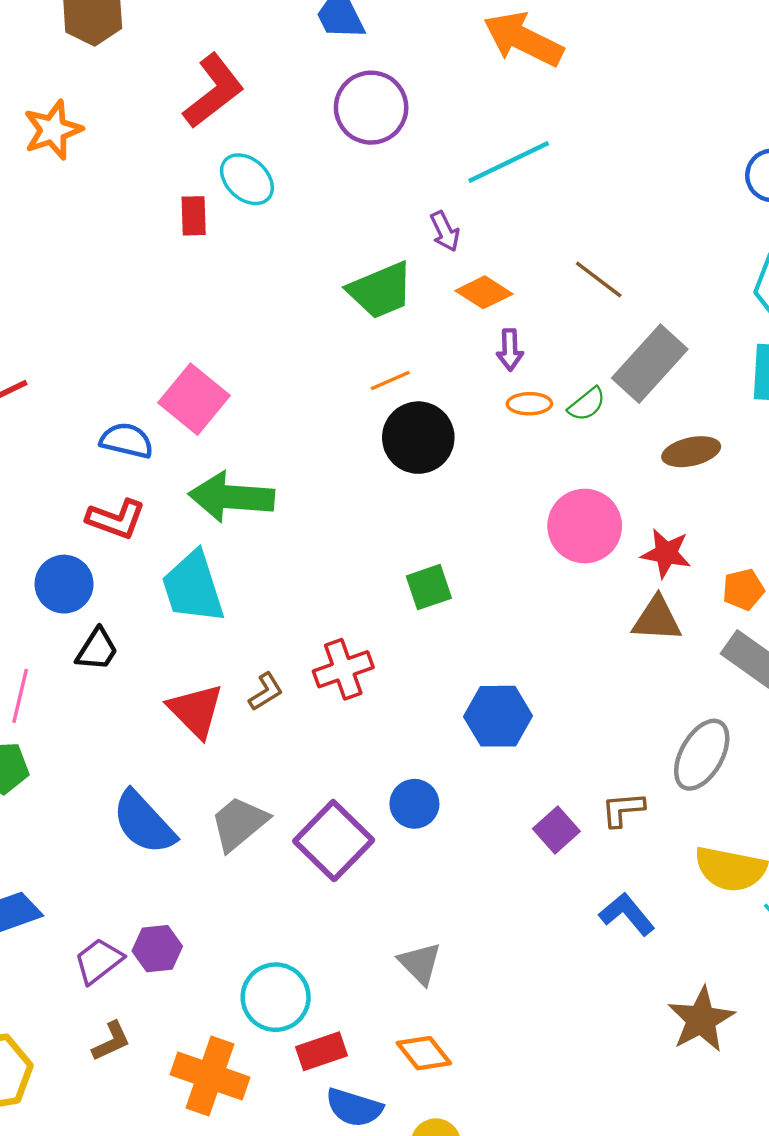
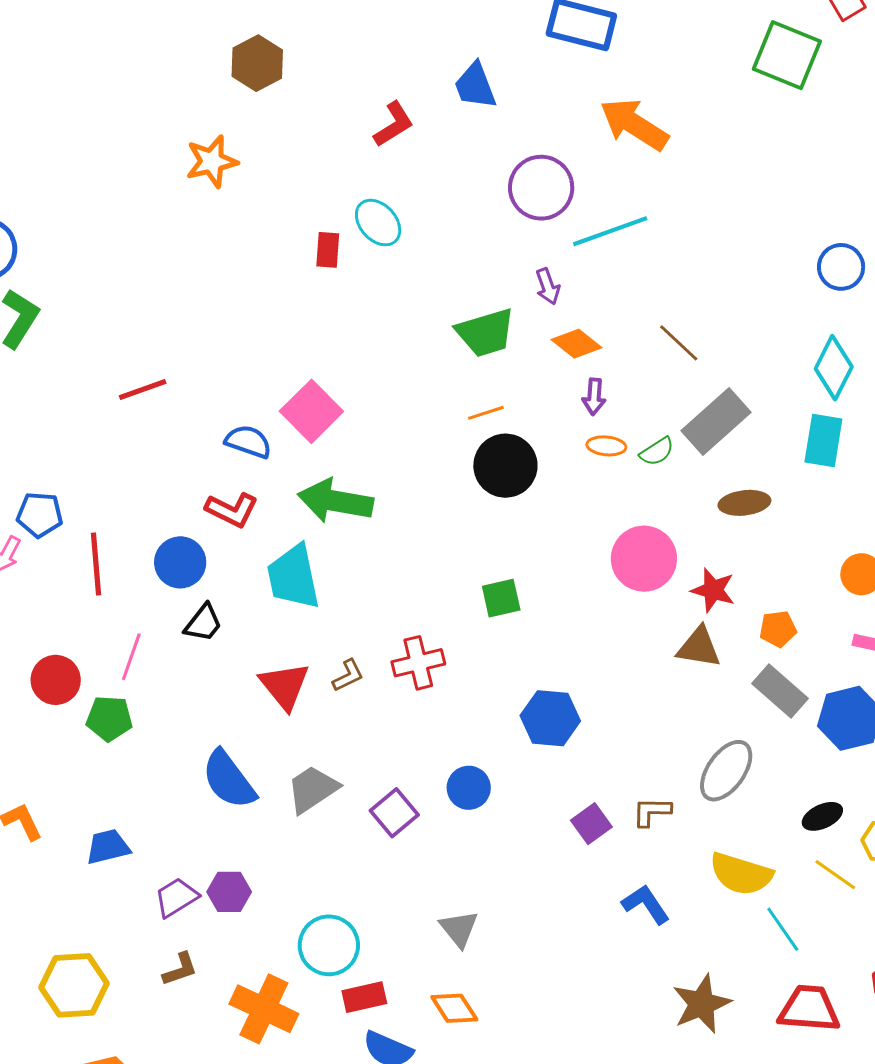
red L-shape: (214, 91) -> (394, 124), moved, size x0.7
purple circle: (371, 108) -> (541, 188), moved
purple square: (334, 841) -> (394, 813), size x0.7

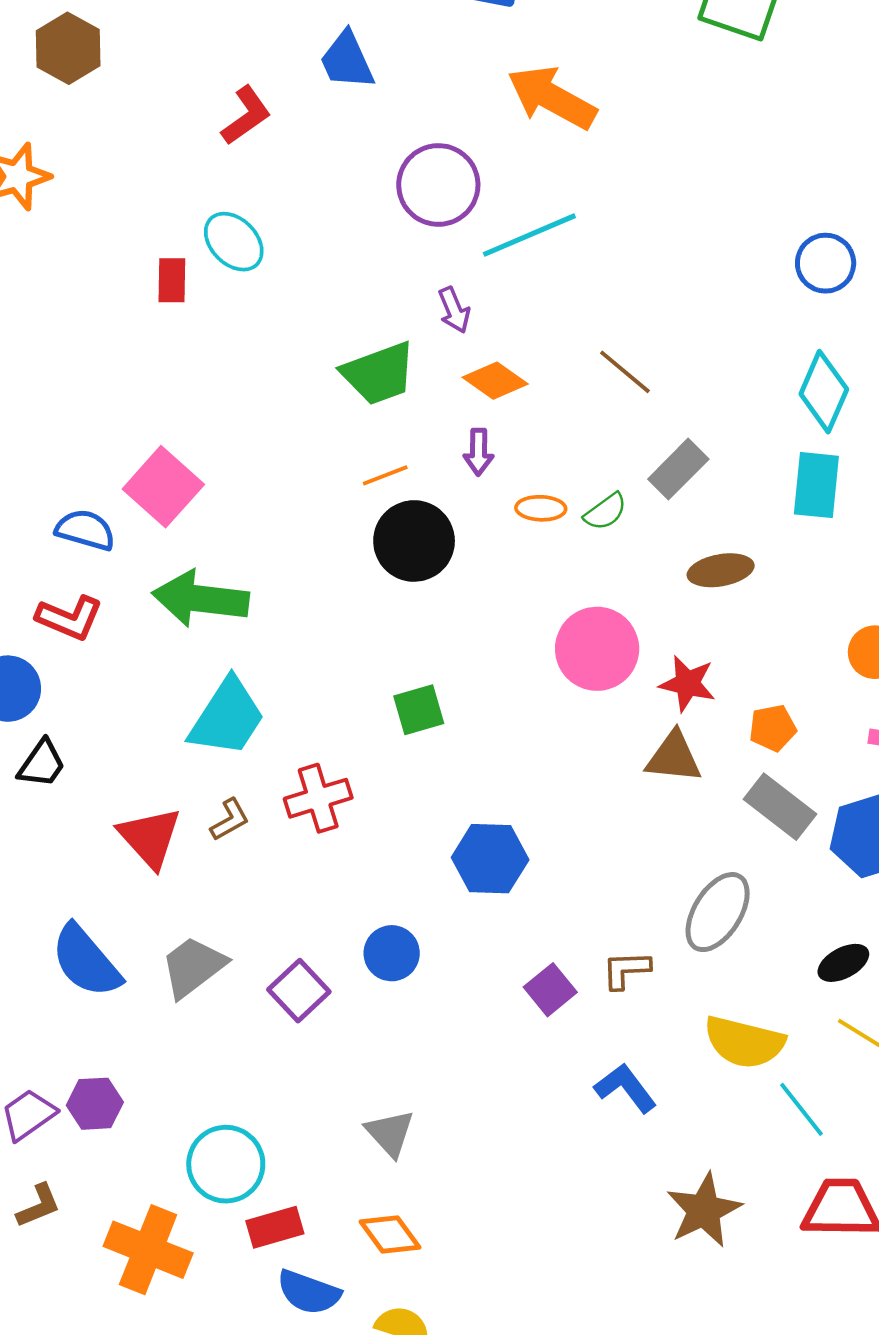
purple arrow: (594, 397) -> (478, 452), moved
gray rectangle: (716, 422) -> (678, 469), size x0.7
cyan trapezoid: (293, 577) -> (227, 717), moved, turned -132

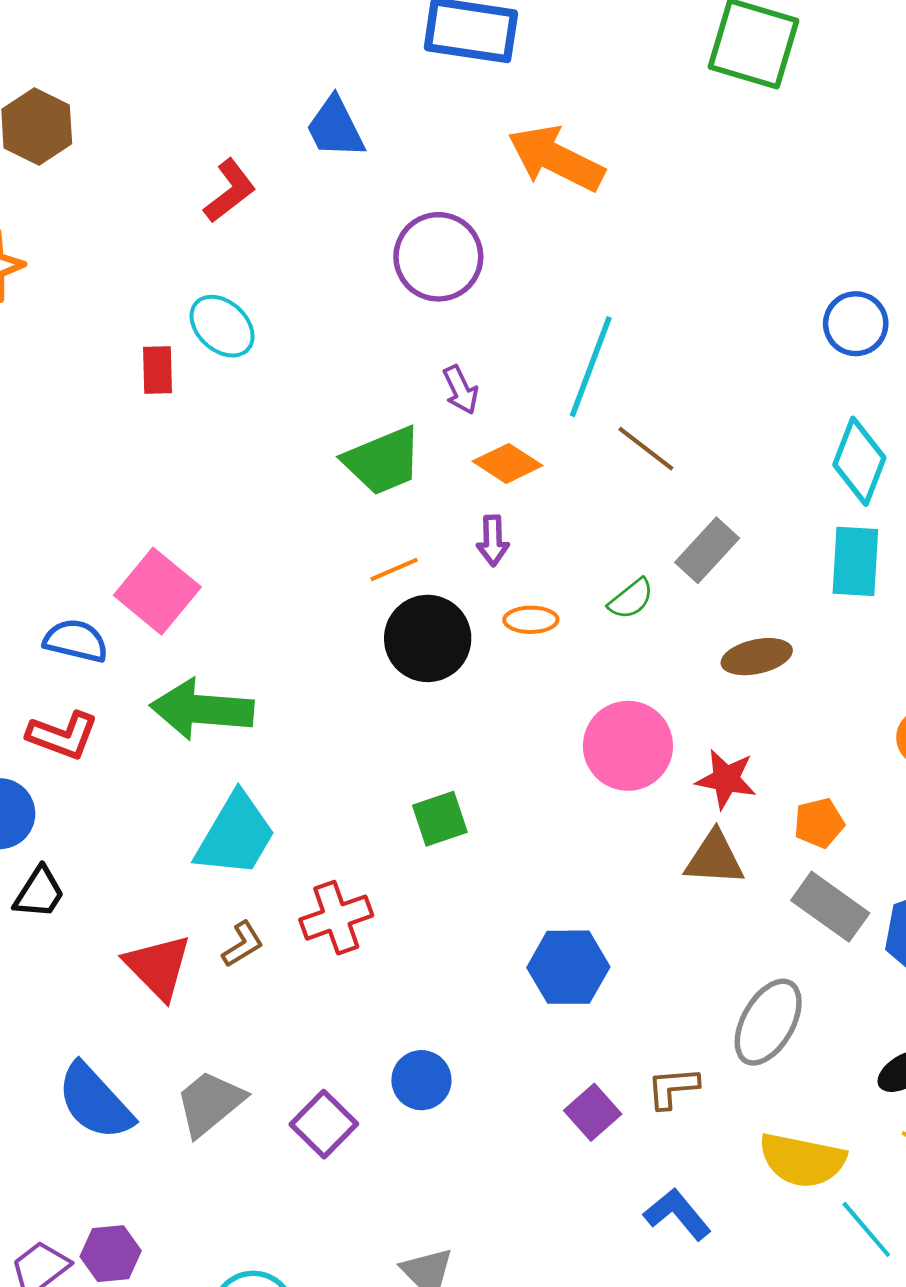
cyan line: (529, 235) -> (591, 367), moved, turned -44
orange ellipse: (541, 508) -> (531, 620), moved
blue hexagon: (490, 859) -> (568, 967), moved

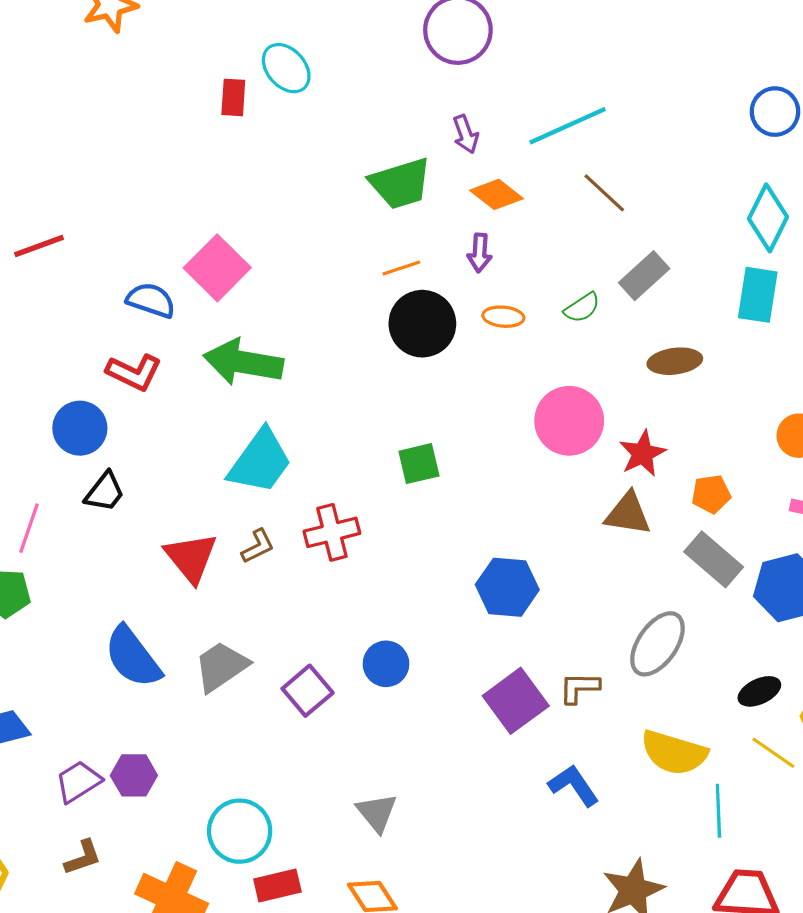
cyan line: (591, 367) -> (568, 126), turned 40
red star: (726, 779) -> (642, 453), turned 30
purple square: (593, 1112) -> (516, 701), size x1.5
cyan line: (866, 1229) -> (718, 811), turned 33

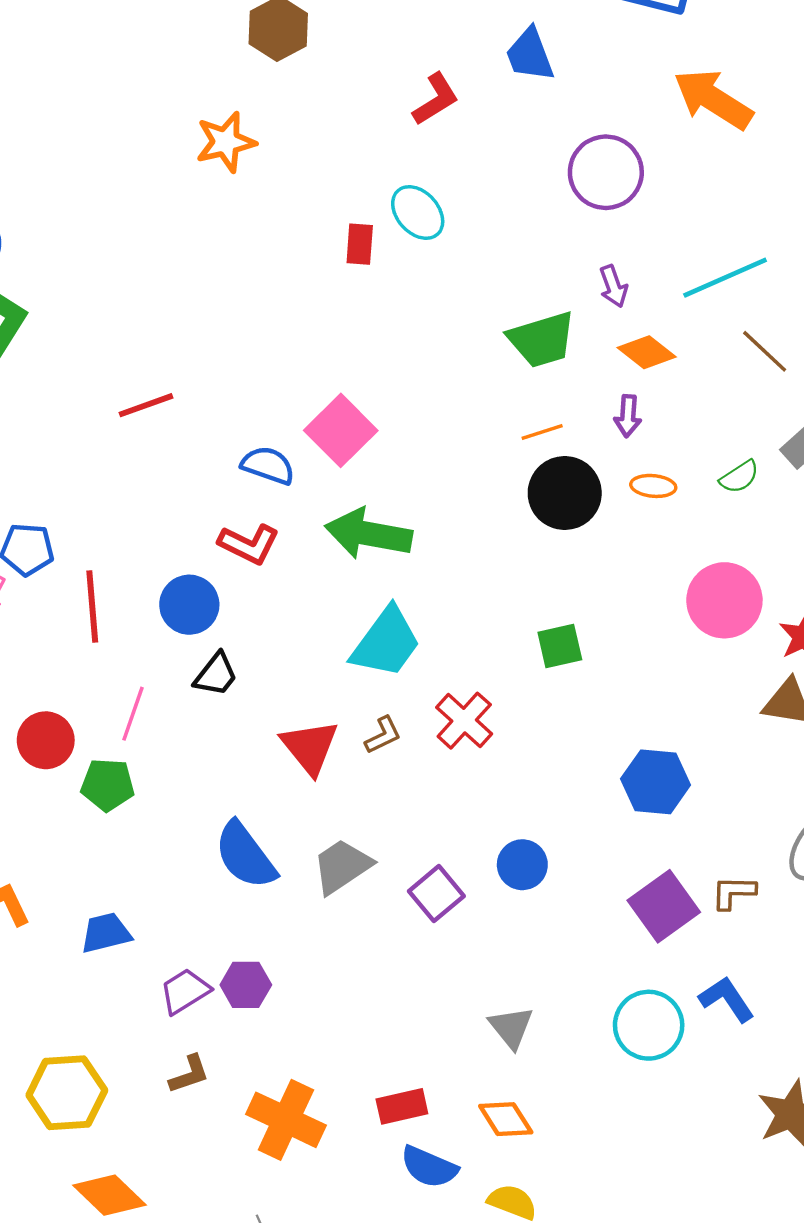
red cross: (332, 532) -> (464, 721), turned -34
cyan circle: (240, 831) -> (649, 1025), moved

